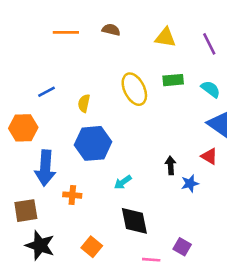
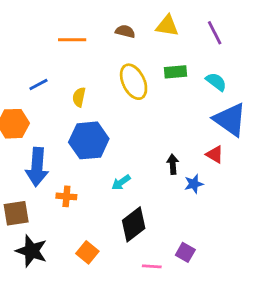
brown semicircle: (111, 30) -> (125, 31), moved
orange line: (66, 32) -> (72, 40), moved
black diamond: (134, 221) -> (134, 224), turned 64

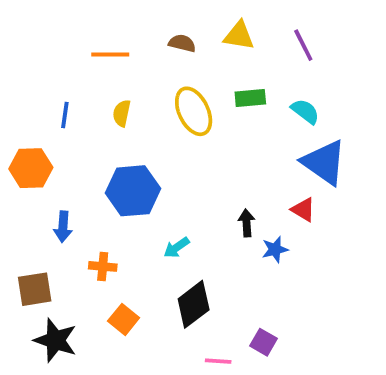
blue line: (38, 85) -> (65, 115), turned -54
yellow semicircle: (79, 97) -> (122, 113), moved
blue arrow: (37, 167) -> (63, 227), size x0.6
orange square: (87, 252) -> (124, 319), moved

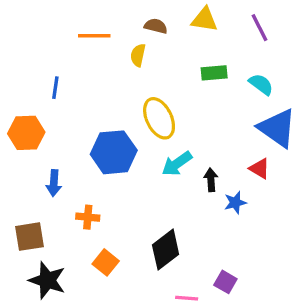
yellow ellipse: (194, 111) -> (159, 118), moved
yellow semicircle: (122, 113) -> (138, 55), moved
cyan arrow: (177, 248) -> (177, 164), moved, size x1.4

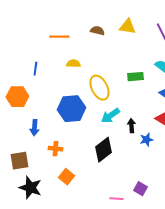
yellow semicircle: (138, 55) -> (73, 64), moved, turned 80
green rectangle: (214, 73) -> (135, 77), moved
black diamond: (166, 250) -> (103, 150), moved

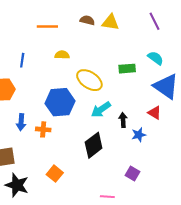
yellow triangle: (127, 27) -> (110, 22), moved
yellow ellipse: (99, 88) -> (89, 80), turned -30
orange cross: (55, 149) -> (43, 129), moved
purple square: (140, 189) -> (132, 174), moved

